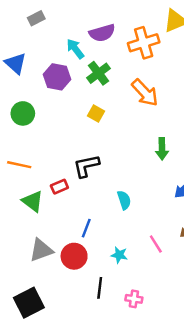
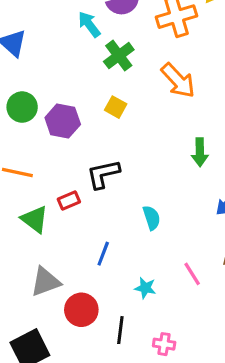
purple hexagon: (57, 77) -> (63, 121), moved
red circle: (74, 256) -> (81, 310), moved

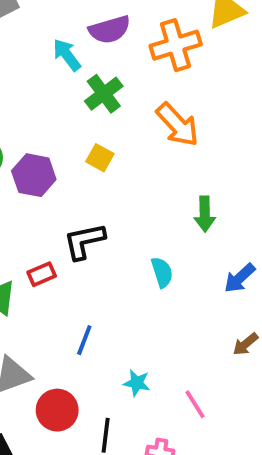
cyan semicircle: (152, 218) -> (162, 272), moved
pink line: (192, 274) -> (195, 404), moved

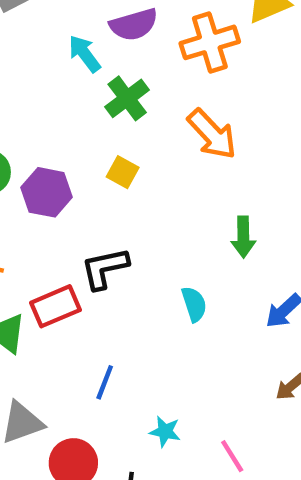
red rectangle: (42, 274) -> (55, 306), size x1.5

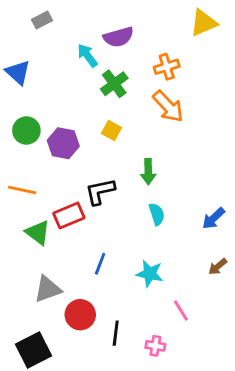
orange cross: (210, 42) -> (167, 67), moved, size x0.7
green arrow: (243, 237) -> (148, 172), moved
cyan star: (165, 432) -> (150, 274), moved, size x1.4

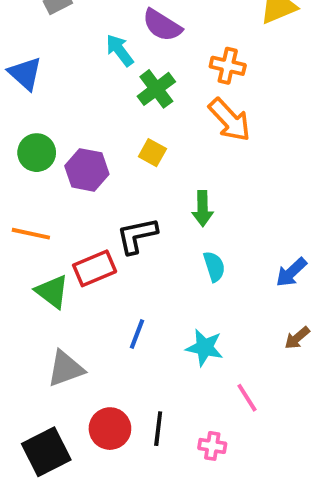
purple semicircle: (118, 37) -> (162, 25), turned 48
orange cross: (167, 67) -> (228, 66), turned 30
red circle: (80, 315) -> (110, 429), moved

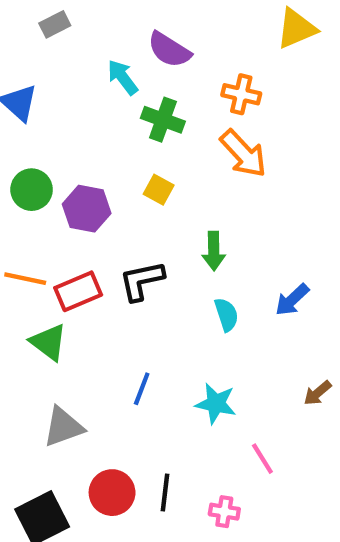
green cross: (156, 89) -> (163, 120), turned -33
red rectangle: (95, 268) -> (78, 291), moved
blue arrow: (291, 272) -> (292, 300), moved

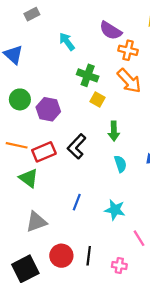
purple semicircle: (169, 50) -> (111, 31), moved
green cross: (163, 120) -> (88, 75), moved
yellow square: (159, 190) -> (97, 99), moved
black L-shape: (142, 281) -> (77, 146), turned -35

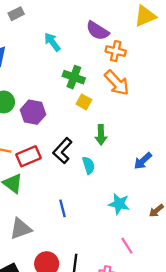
cyan semicircle: (120, 164) -> (89, 165), moved
blue line: (77, 202) -> (62, 208), turned -35
cyan star: (115, 210) -> (119, 204), moved

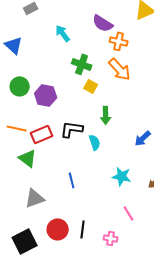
black L-shape: (62, 151) -> (72, 129), turned 55

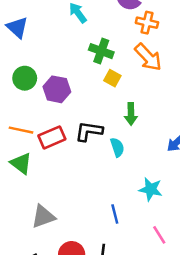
green triangle: (28, 158) -> (21, 163), moved
blue line: (72, 180) -> (115, 214), moved

